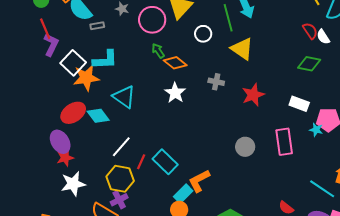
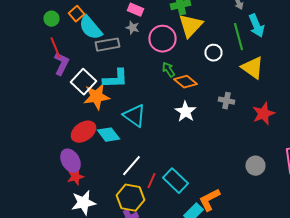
gray rectangle: (97, 26) -> (108, 45), size x1.6

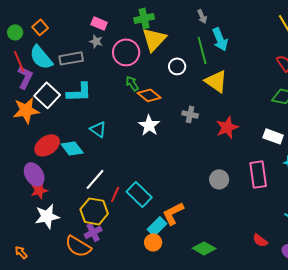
cyan semicircle: (90, 28) -> (41, 57), moved
orange star: (96, 97) -> (26, 110), moved
cyan triangle: (134, 116) -> (98, 129), size x0.7

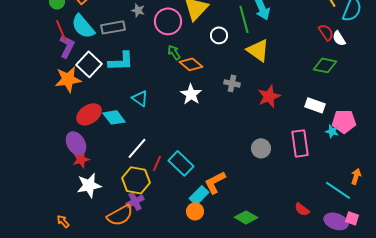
orange semicircle: (78, 246) -> (120, 215), turned -60

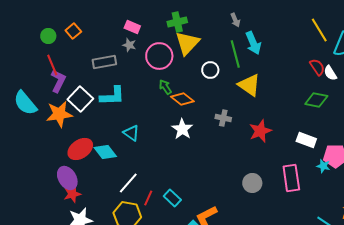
cyan semicircle: (83, 26) -> (25, 103), moved
cyan rectangle: (181, 163) -> (172, 198), size x0.7

